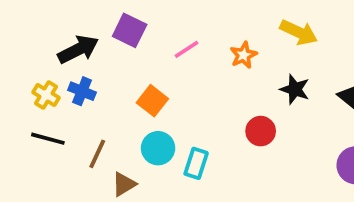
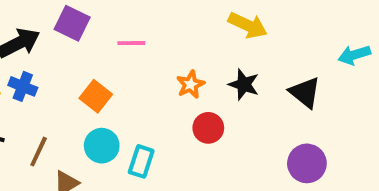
pink line: (187, 49) -> (131, 43), turned 32
orange star: (244, 55) -> (191, 84), moved

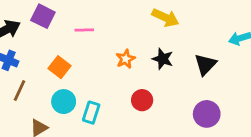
black triangle: (305, 92) -> (205, 64), turned 35
red circle: (208, 128) -> (142, 100), moved
brown line: (39, 152) -> (20, 91), moved

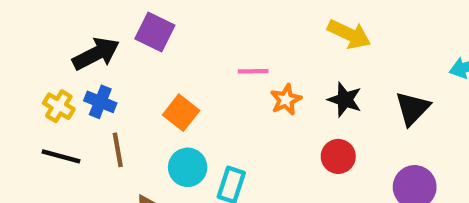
pink line: (84, 30) -> (253, 71), moved
brown line: (20, 91) -> (118, 150), turned -35
red circle: (142, 100) -> (338, 156), moved

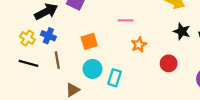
orange star: (286, 100) -> (139, 45), moved
black star: (345, 100) -> (182, 31), moved
orange square: (181, 113) -> (89, 41), turned 35

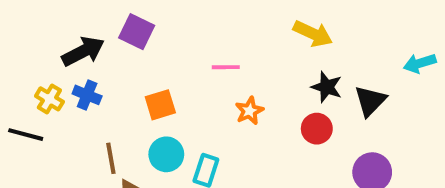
brown line: (57, 60) -> (111, 158), moved
black line: (29, 63) -> (26, 135), moved
red circle: (169, 63) -> (317, 129), moved

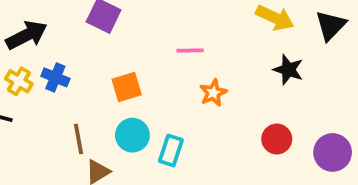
black arrow: (83, 51) -> (27, 35), moved
black triangle: (370, 101) -> (331, 25), moved
red circle: (317, 129) -> (277, 139), moved

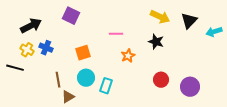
black star: (288, 70) -> (156, 42), moved

